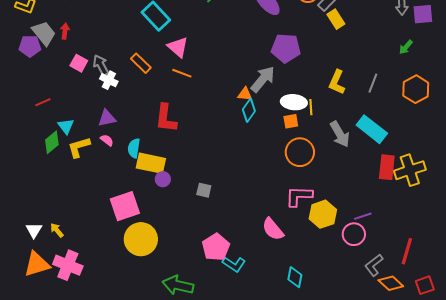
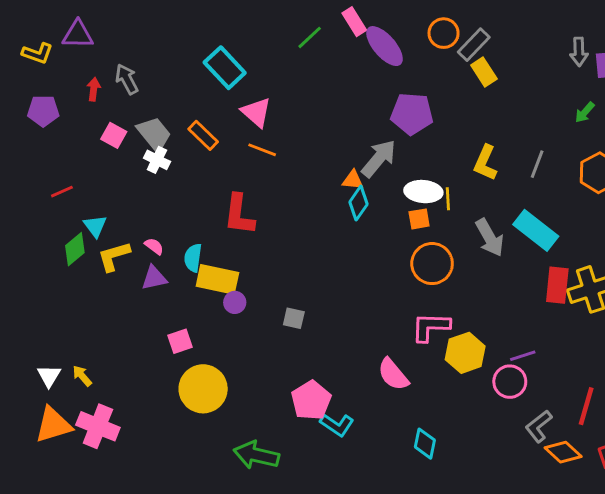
gray trapezoid: (44, 33) -> (154, 134), moved
gray arrow: (101, 65) -> (127, 79), moved
purple triangle: (107, 118) -> (154, 278), moved
pink square: (125, 206) -> (180, 341), size x0.6

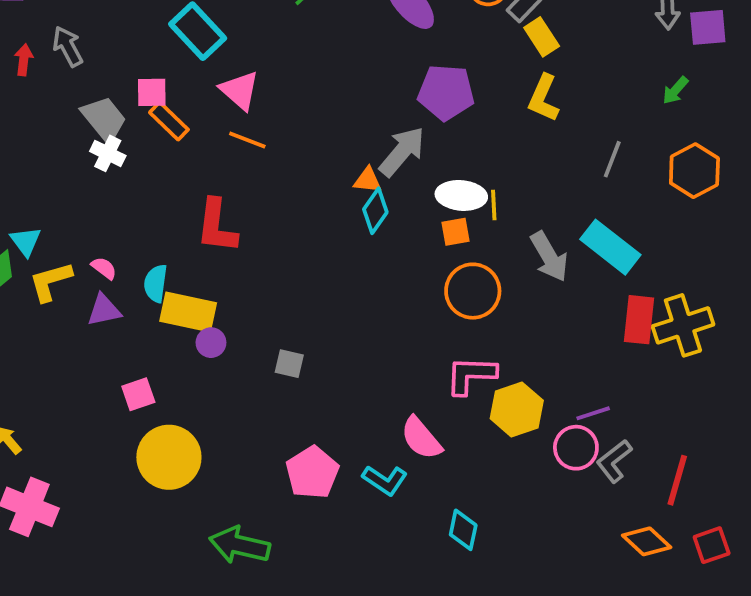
pink square: (114, 135) -> (152, 92), moved, turned -30
yellow L-shape: (485, 163) -> (543, 98), moved
cyan L-shape: (337, 425) -> (385, 480), moved
gray L-shape: (539, 426) -> (614, 461), moved

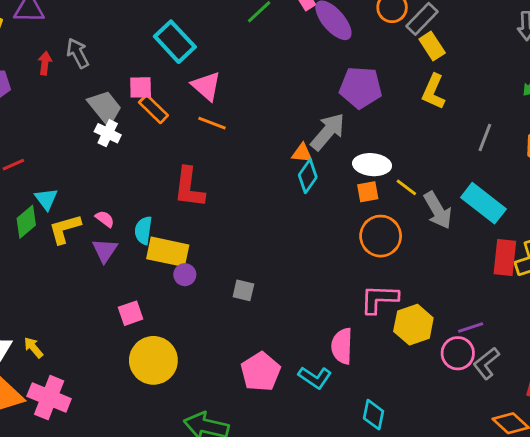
yellow line: (494, 205) -> (406, 187), moved, turned -50
purple triangle: (104, 310) -> (105, 250), turned -44
pink semicircle: (421, 438) -> (342, 346), turned 42

